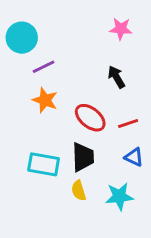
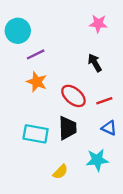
yellow semicircle: (79, 191) -> (60, 172), moved, turned -119

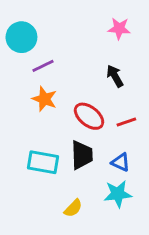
blue triangle: (109, 128) -> (121, 162), moved

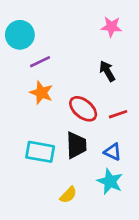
cyan star: (118, 194) -> (110, 181), turned 30

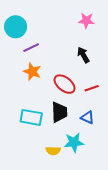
cyan star: (110, 181) -> (74, 142), moved, turned -30
yellow semicircle: (68, 195) -> (53, 151), turned 48

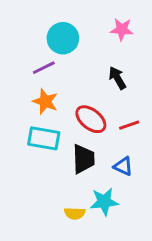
cyan circle: (16, 27) -> (63, 38), moved
cyan rectangle: (31, 117) -> (44, 138), moved

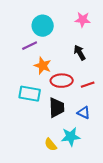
orange star: (45, 102) -> (43, 66), moved
red ellipse: (91, 119) -> (62, 81), turned -40
yellow semicircle: (75, 213) -> (51, 145), turned 48

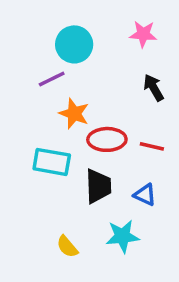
black arrow: (80, 53) -> (154, 88), moved
red line: (88, 85) -> (152, 146), turned 32
yellow semicircle: (51, 145) -> (67, 247), moved

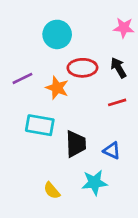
pink star: (143, 34) -> (124, 28), moved
purple line: (52, 79) -> (22, 78), moved
red ellipse: (107, 139) -> (82, 68), moved
red line: (152, 146) -> (117, 102), moved, turned -30

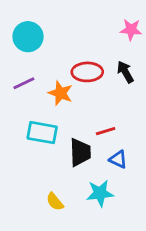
cyan circle: (57, 34) -> (28, 37), moved
red line: (117, 102) -> (106, 131), moved

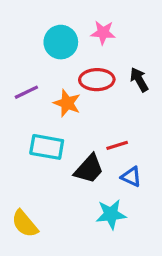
pink star: (131, 30) -> (103, 33), moved
cyan circle: (28, 37) -> (61, 42), moved
black trapezoid: (80, 152) -> (89, 169), turned 44
yellow semicircle: (55, 202) -> (25, 224), moved, size x1.4

